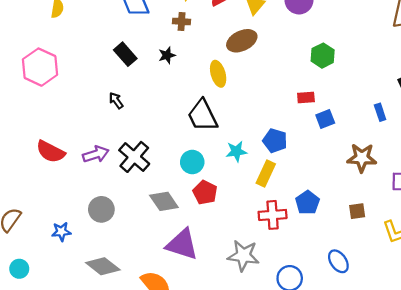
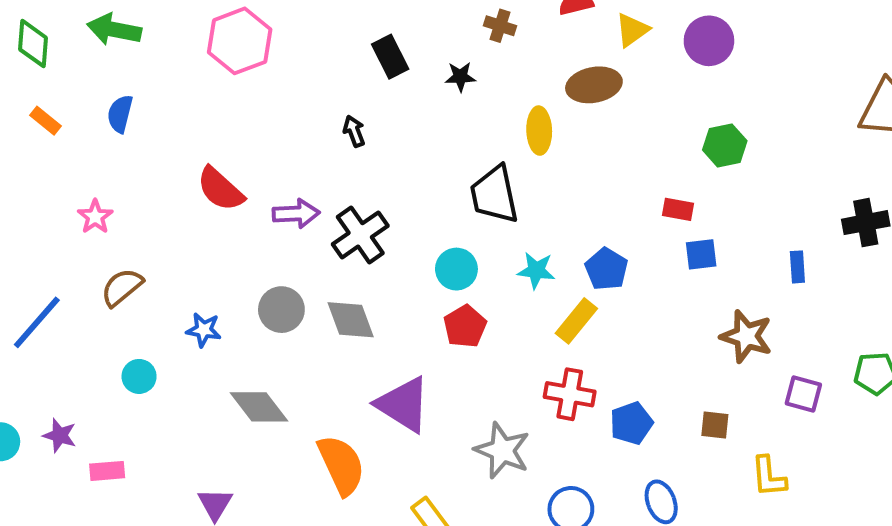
gray diamond: (164, 201) -> (351, 320), moved
blue pentagon: (308, 203) -> (631, 423), moved
cyan circle: (19, 269) -> (139, 376), moved

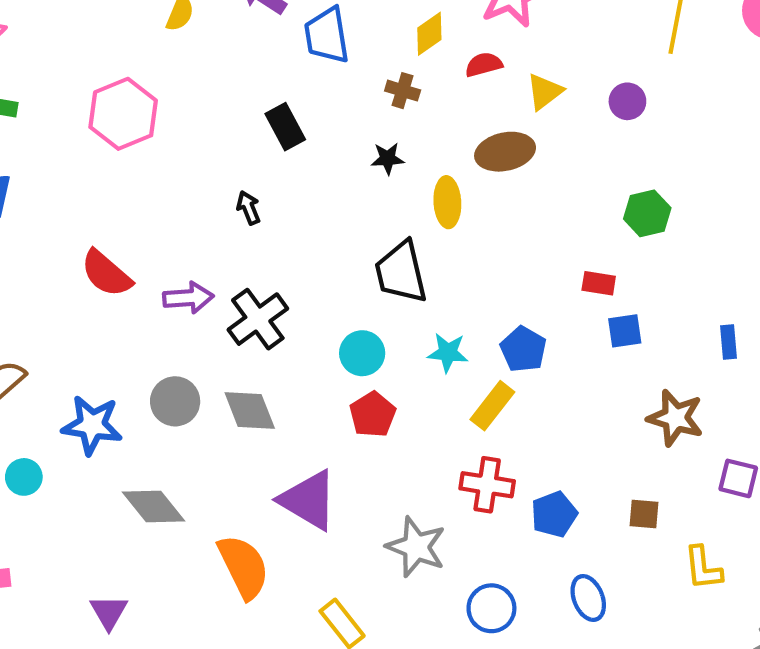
purple circle: (709, 41) -> (627, 101), size x0.7
black star: (460, 77) -> (388, 158), moved
blue star: (204, 330) -> (92, 425), size x1.6

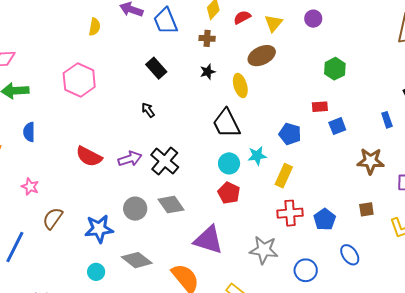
blue pentagon: (523, 349) -> (290, 134), moved
cyan circle: (362, 353) -> (229, 163), moved
cyan circle: (24, 477) -> (96, 272), moved

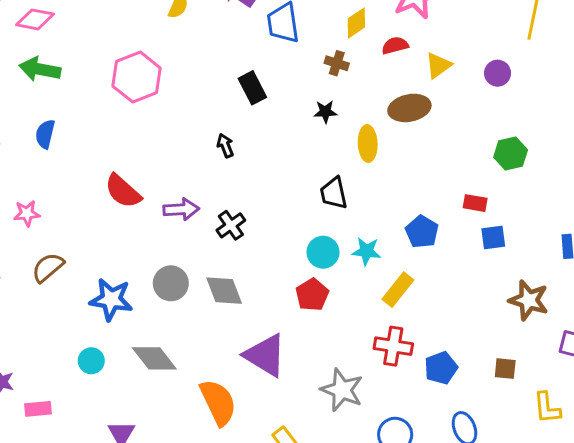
black trapezoid: (226, 123) -> (334, 193), size x0.7
black cross: (165, 161) -> (231, 225), size x0.7
pink star: (30, 187) -> (27, 213), turned 30

